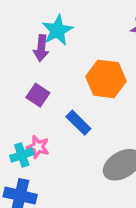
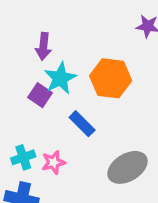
cyan star: (57, 30) -> (60, 78), moved
pink star: (38, 147) -> (53, 162), moved, turned -30

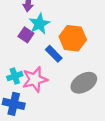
orange hexagon: (111, 78) -> (73, 38), moved
pink star: (53, 162) -> (35, 79), size x1.6

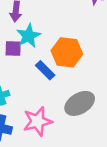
purple square: (26, 35) -> (13, 49), turned -32
pink star: (35, 79) -> (37, 121), moved

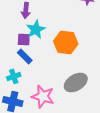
blue rectangle: (45, 70) -> (25, 56), moved
pink star: (37, 121) -> (43, 96), turned 30

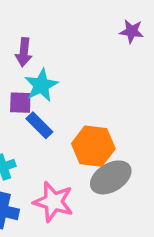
orange hexagon: (66, 42) -> (93, 146), moved
blue rectangle: (25, 56) -> (39, 125), moved

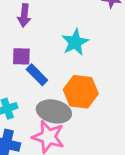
cyan star: (41, 85) -> (75, 42), moved
gray ellipse: (111, 177) -> (54, 111), moved, turned 44

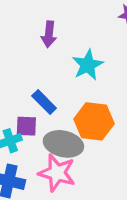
purple arrow: (24, 15) -> (49, 34), moved
purple square: (21, 56) -> (26, 126), moved

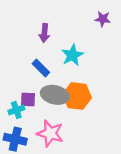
blue rectangle: (44, 102) -> (41, 68), moved
gray ellipse: (63, 144) -> (55, 95), moved

